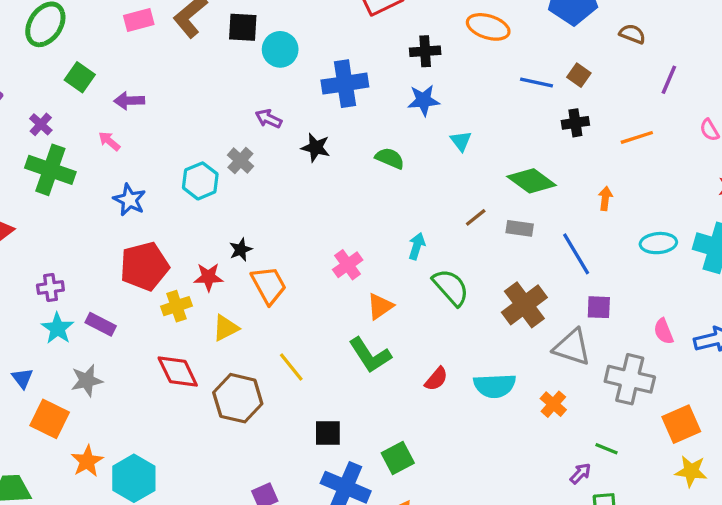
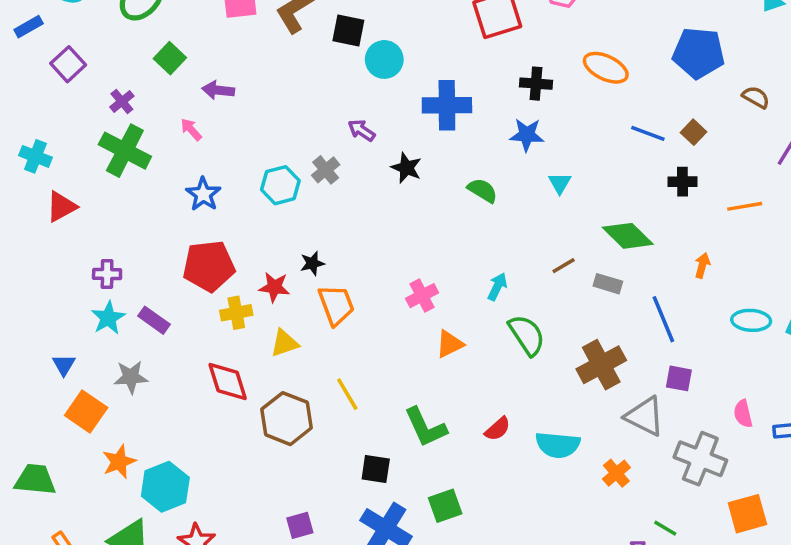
green L-shape: (370, 355) -> (425, 427), moved

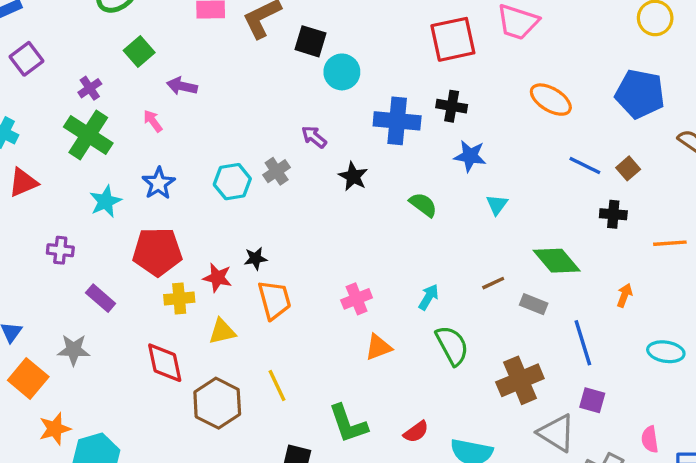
purple square: (68, 64) -> (27, 59), moved
black cross: (536, 84) -> (452, 106), moved
cyan star: (108, 318) -> (105, 201), moved

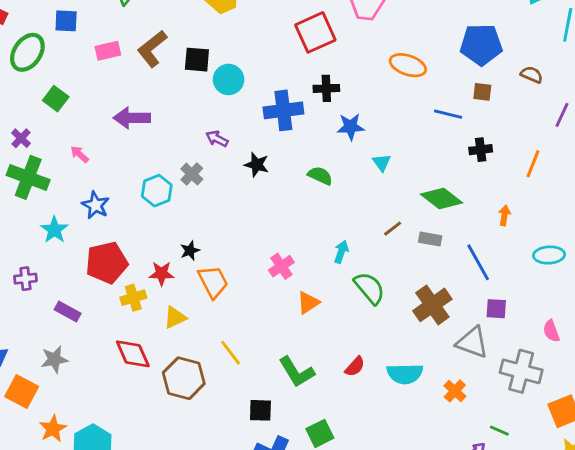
purple arrow: (182, 86) -> (132, 118), moved, size x1.4
brown square: (628, 168) -> (482, 92), moved, turned -30
orange line: (670, 243) -> (533, 164), turned -52

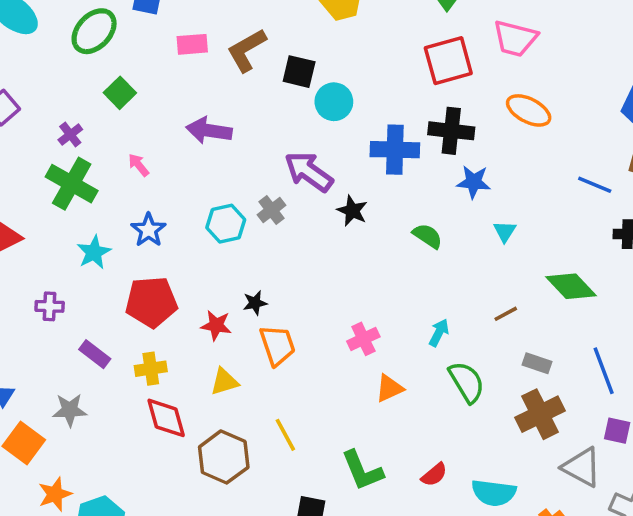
orange ellipse: (408, 65) -> (529, 110), moved
black cross: (326, 88) -> (451, 131), size x1.4
purple arrow: (217, 139) -> (309, 172), size x1.8
gray rectangle: (430, 239) -> (537, 363), moved
yellow cross: (133, 298) -> (151, 369), moved

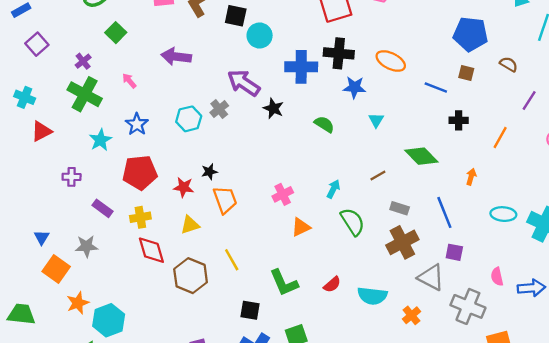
orange ellipse: (529, 110) -> (391, 61), moved

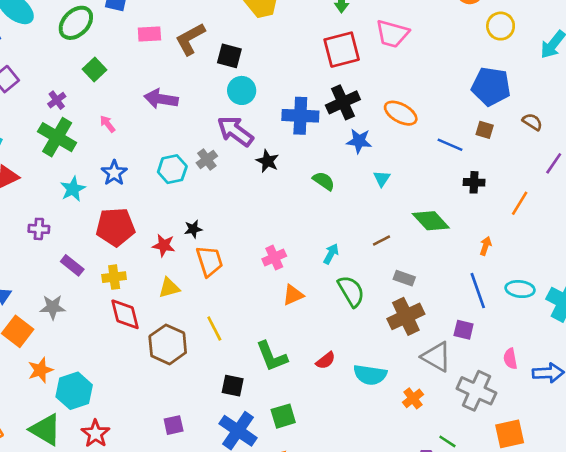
cyan circle: (260, 35) -> (242, 90), moved
black cross: (339, 53) -> (343, 102), turned -32
blue line: (444, 212) -> (478, 291), moved

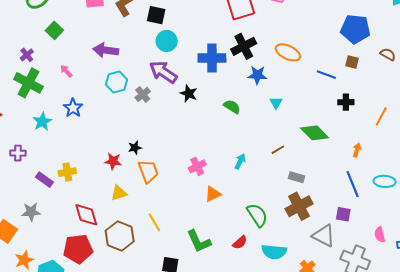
cyan hexagon: (172, 169) -> (116, 82), moved
red pentagon: (115, 227) -> (78, 249), moved
yellow cross: (114, 277) -> (67, 172), moved
green semicircle: (351, 291) -> (257, 215), moved

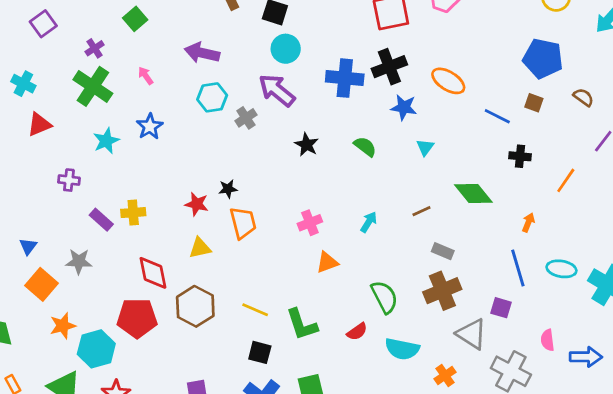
black star: (189, 94) -> (307, 145), moved
yellow line: (154, 222) -> (255, 310), moved, turned -42

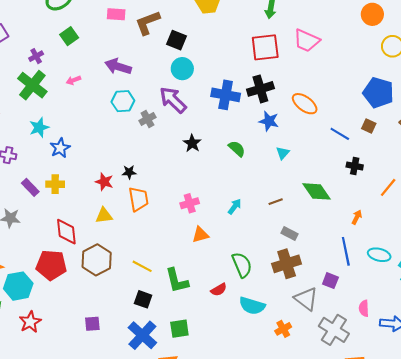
pink arrow: (146, 76) -> (73, 80), turned -80
blue star: (150, 127) -> (60, 148), moved

